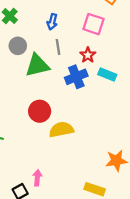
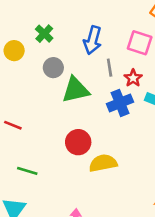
blue arrow: (52, 22) -> (93, 40), size x1.5
gray line: (58, 47) -> (110, 68), moved

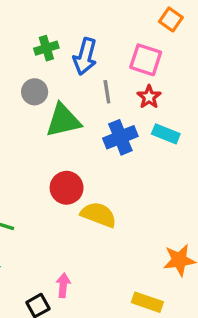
green cross: (44, 34) -> (46, 48), moved, turned 30
red star: (133, 78) -> (149, 97), moved
yellow semicircle: (103, 163) -> (99, 215), turned 32

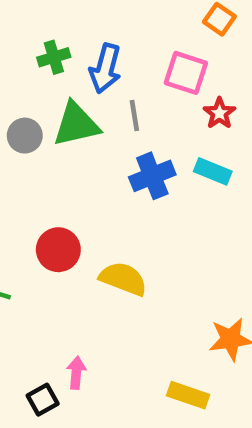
gray circle: (35, 92) -> (25, 136), moved
red star: (149, 97) -> (219, 113), moved
green triangle: (63, 120) -> (76, 124), moved
red circle: (67, 188) -> (58, 250), moved

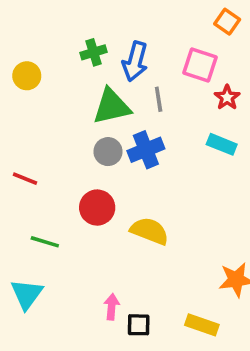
gray circle: (25, 136) -> (108, 152), moved
blue cross: (152, 176) -> (146, 150), moved
black square: (43, 400) -> (139, 325), moved, turned 30

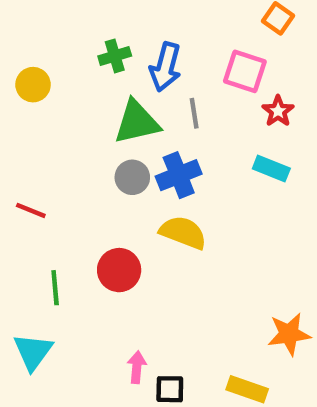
red circle: (97, 208) -> (119, 270), moved
yellow semicircle: (149, 231) -> (183, 233), moved
green line: (45, 242) -> (55, 288), turned 68

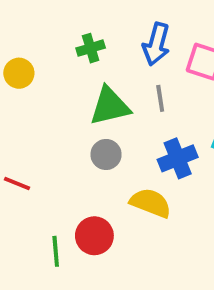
blue arrow: (165, 67) -> (156, 44), moved
blue cross: (179, 175) -> (178, 158), moved
green line: (55, 288) -> (56, 251), moved

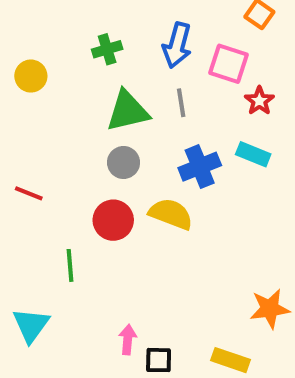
red circle: (94, 236) -> (113, 220), moved

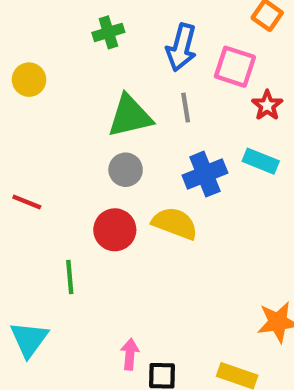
green cross: (107, 49) -> (108, 32), moved

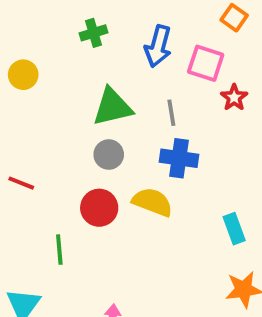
gray line: (186, 108) -> (171, 113), moved
cyan rectangle: (261, 161) -> (234, 229), moved, turned 48
blue cross: (205, 174) -> (179, 158), turned 30

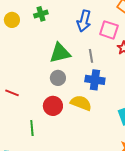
green cross: (94, 33) -> (41, 14), moved
yellow circle: (23, 75) -> (12, 20), moved

